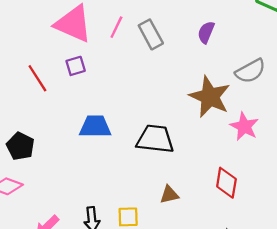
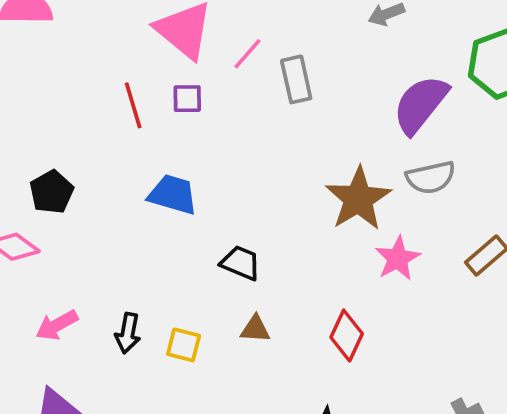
purple semicircle: (206, 32) -> (420, 104), moved, size x1.8
purple square: (76, 66) -> (187, 99), moved
red line: (37, 78) -> (133, 105), moved
black trapezoid: (155, 139) -> (241, 263), moved, size x0.7

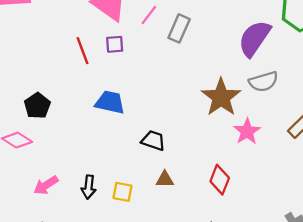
gray rectangle: (296, 79) -> (179, 28), turned 40

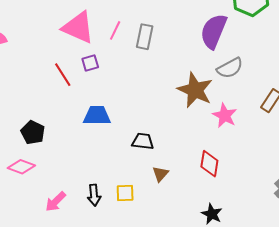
brown triangle: (165, 179) -> (160, 174), turned -36

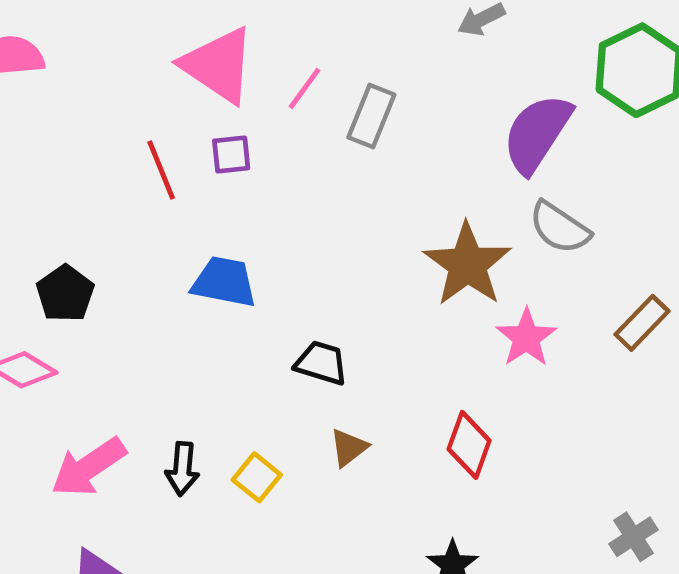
gray semicircle: (230, 68) -> (559, 228), turned 52
yellow square: (125, 193) -> (257, 477), turned 30
pink arrow: (56, 202) -> (89, 467), size x1.4

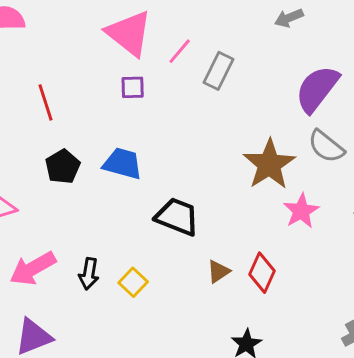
red line: (161, 170) -> (45, 102), moved
black pentagon: (65, 294) -> (63, 167), moved
black trapezoid: (321, 363) -> (177, 217), size x1.4
brown triangle: (349, 448) -> (218, 271), moved

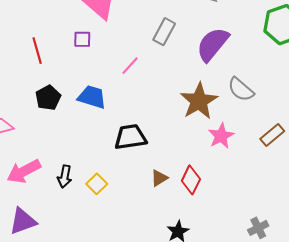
pink line: (180, 51) -> (130, 66), moved
purple square: (133, 87) -> (82, 39), moved
purple semicircle: (317, 89) -> (213, 44), moved
black trapezoid: (177, 217) -> (130, 137), turned -32

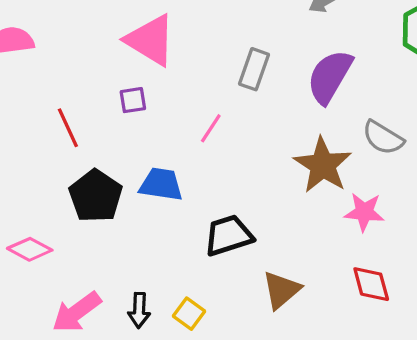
black pentagon: (48, 98) -> (96, 196), size x1.4
pink star: (221, 136) -> (364, 212), turned -30
brown triangle: (159, 178) -> (281, 290), size x1.5
red diamond: (191, 180) -> (371, 284), moved, turned -32

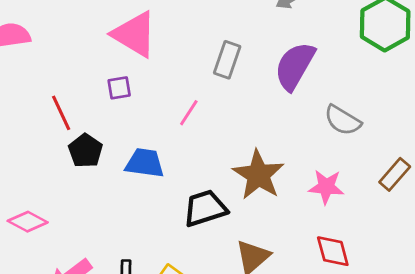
brown star: (323, 165) -> (258, 175), moved
black pentagon: (96, 196) -> (85, 151), moved, size x0.7

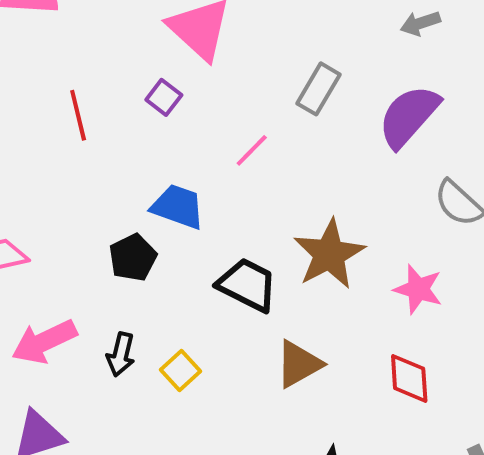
purple square: (119, 88) -> (164, 97), turned 35
black pentagon: (85, 151) -> (133, 258), moved
black trapezoid: (205, 208) -> (247, 285), turned 33

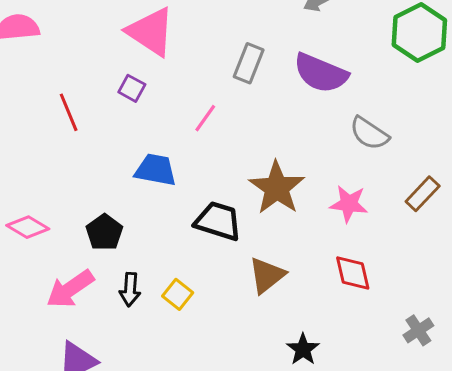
purple semicircle: (409, 116) -> (321, 73), turned -100
black pentagon: (133, 258) -> (104, 232), moved

